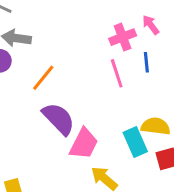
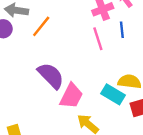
orange line: (43, 78) -> (41, 26), moved
cyan rectangle: (135, 142) -> (113, 94), turned -35

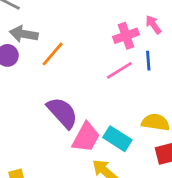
pink line: (98, 39) -> (119, 70), turned 75
cyan rectangle: (113, 94) -> (117, 139), moved

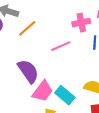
pink line: (119, 70) -> (61, 46), moved

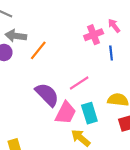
pink line: (61, 46) -> (79, 83), moved
cyan rectangle: (65, 95) -> (89, 113), turned 42

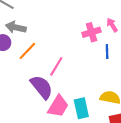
orange line: (38, 50) -> (27, 51), moved
pink line: (79, 83) -> (56, 66), moved, turned -30

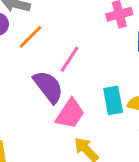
cyan rectangle: (81, 108) -> (113, 100), moved

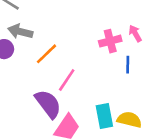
orange line: (31, 37) -> (47, 54), moved

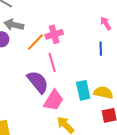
pink cross: (110, 41) -> (54, 34), moved
pink line: (67, 80) -> (52, 62), turned -48

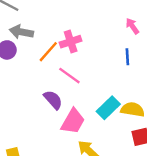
pink line: (52, 62) -> (69, 76), turned -36
purple semicircle: (38, 82) -> (53, 100), size x0.7
cyan rectangle: (83, 90) -> (108, 108), turned 60

